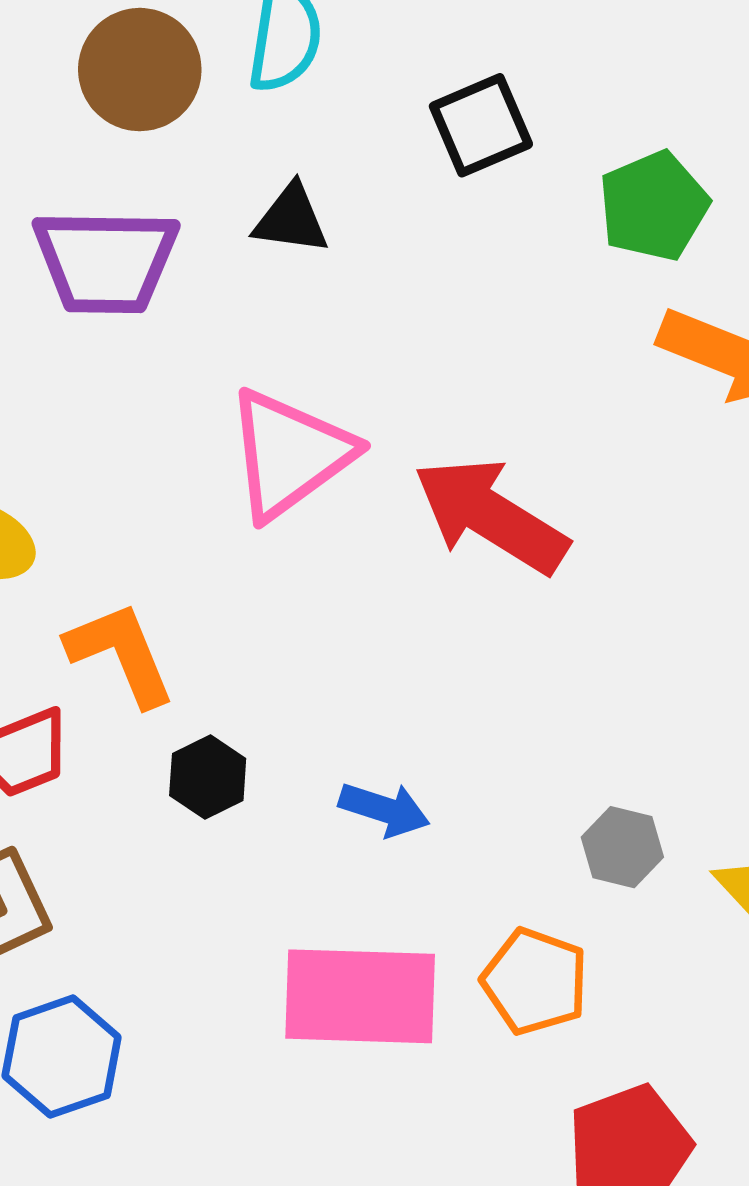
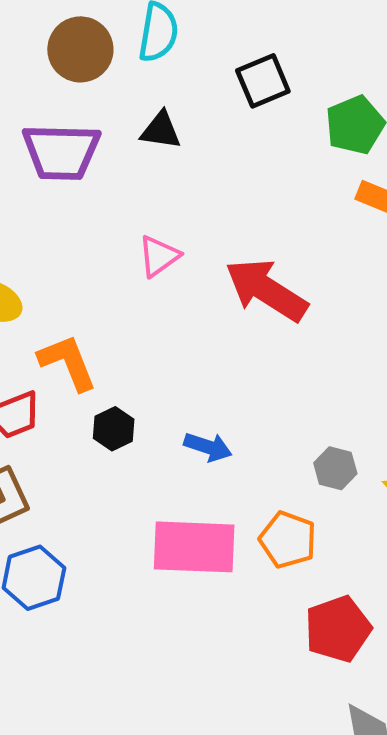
pink triangle: (289, 454) -> (159, 256), size x0.6

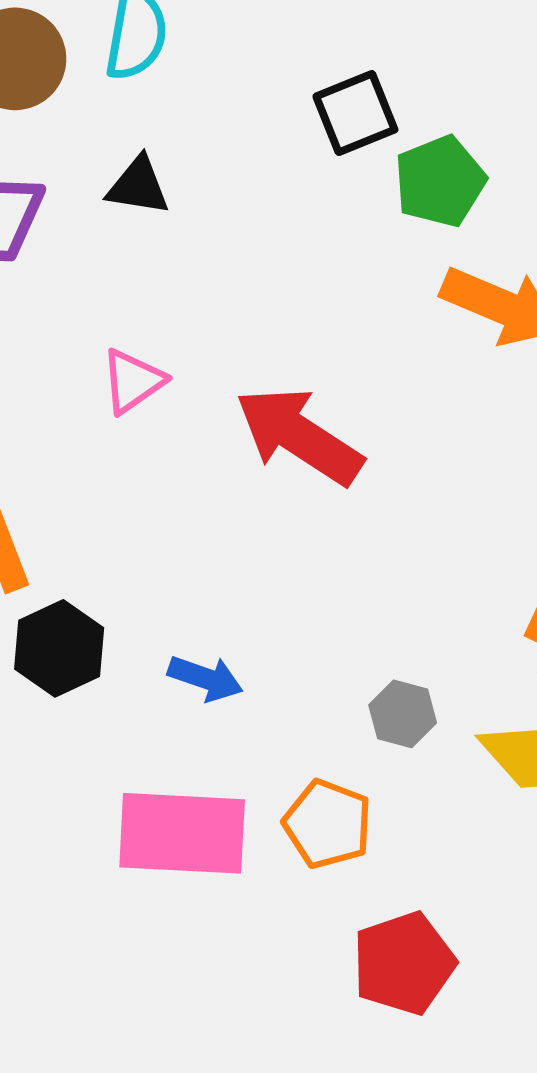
black square: (263, 81) -> (355, 113), moved
black hexagon: (114, 429) -> (59, 648), size x1.4

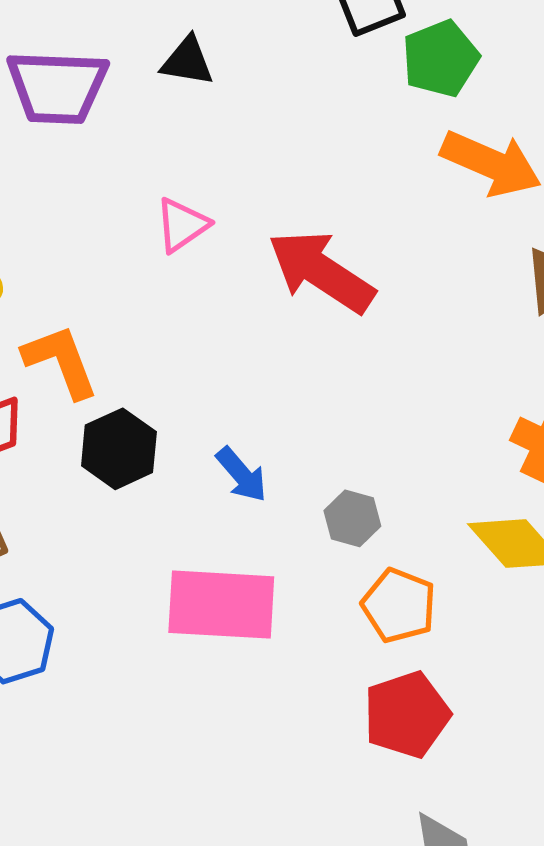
blue arrow: (205, 678) -> (242, 475), turned 30
gray hexagon: (403, 714) -> (352, 518), moved
orange pentagon: (328, 824) -> (399, 605), moved

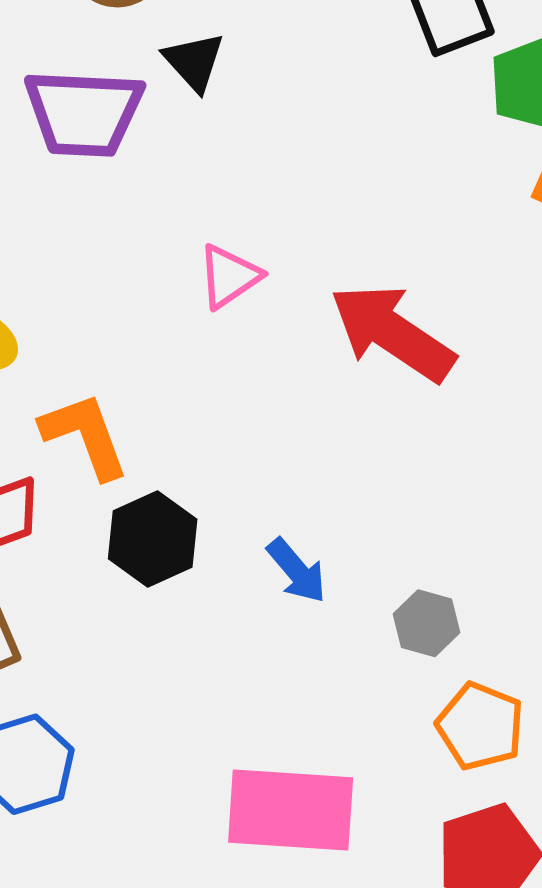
black triangle: (187, 61) -> (194, 62), moved, turned 38
pink rectangle: (221, 605) -> (291, 810), moved

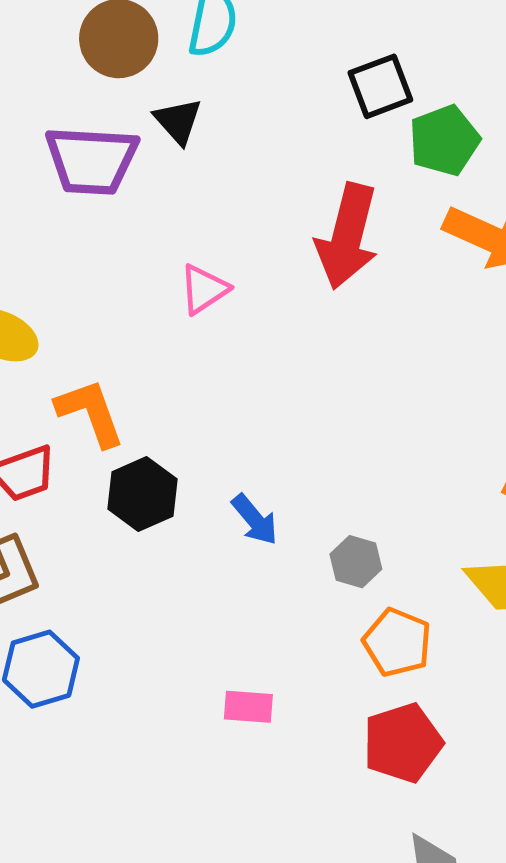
red arrow: (392, 333) -> (347, 236), moved, turned -110
pink rectangle: (291, 810) -> (248, 707), size x0.5

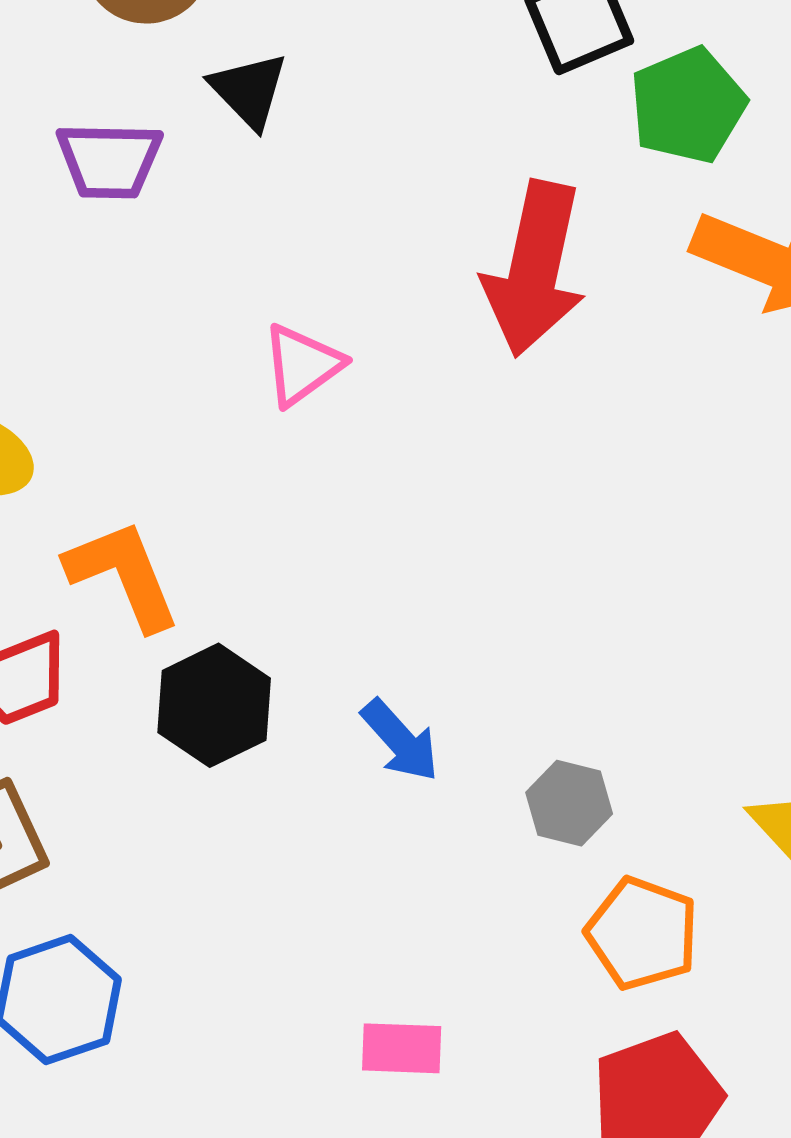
purple trapezoid: (91, 160) -> (109, 160), size x0.7

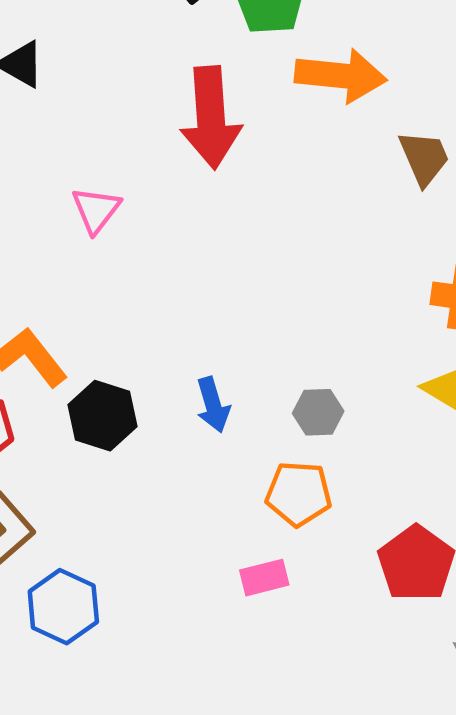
blue arrow: (400, 740) -> (213, 405), turned 42
orange pentagon: (642, 933) -> (299, 494), moved

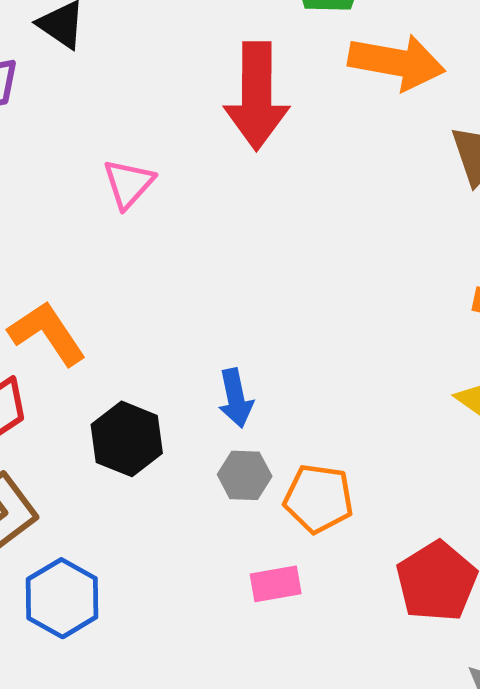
gray hexagon: (318, 412) -> (245, 475), moved
black hexagon: (102, 416) -> (127, 439), moved

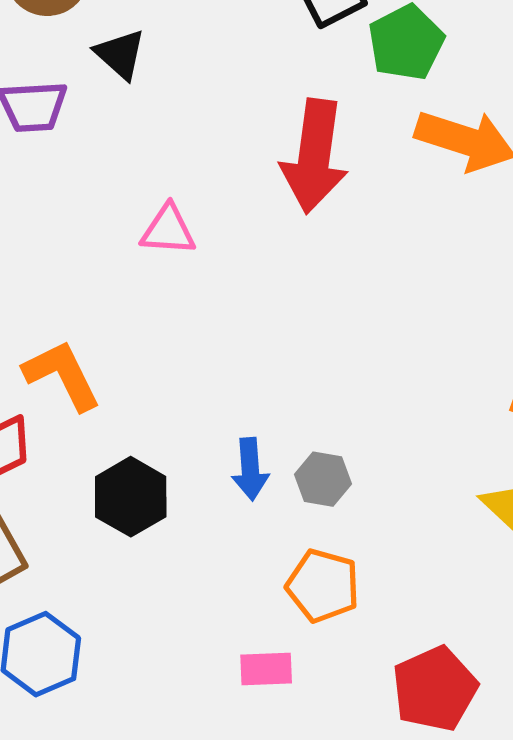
pink triangle: (128, 184) -> (168, 230), turned 44
gray hexagon: (245, 475) -> (323, 479), moved

